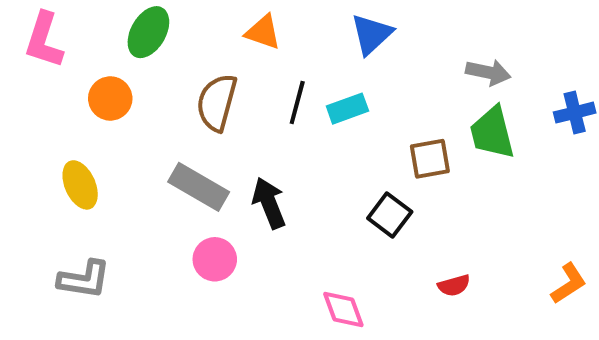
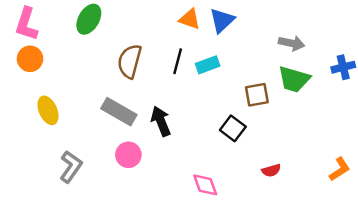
orange triangle: (263, 32) -> (190, 19), moved
orange circle: (110, 98) -> (30, 59), moved
green trapezoid: (492, 133) -> (294, 79), turned -60
gray L-shape: (84, 279) -> (71, 167), moved, turned -64

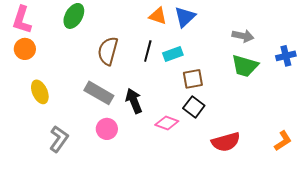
brown square: (257, 95) -> (193, 79), moved
red semicircle: (271, 170) -> (226, 142), size x1.8
pink diamond: (205, 185) -> (167, 123), moved, turned -50

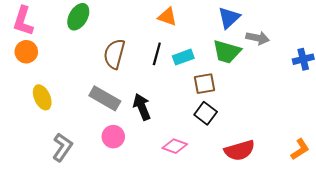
blue triangle: (185, 17) -> (229, 18), moved
green trapezoid: (245, 66) -> (227, 52), moved
pink diamond: (167, 123) -> (175, 146), moved

